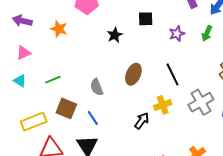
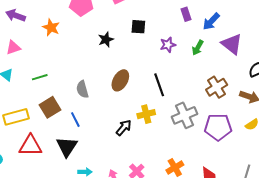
brown square: (66, 108) -> (50, 107), turned 30

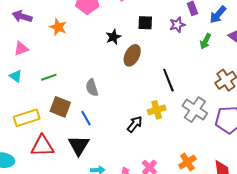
purple star: (168, 45) -> (177, 25), moved
brown ellipse: (120, 80) -> (132, 55), moved
brown square: (50, 107) -> (60, 107), turned -35
gray cross: (185, 115) -> (195, 110), turned -30

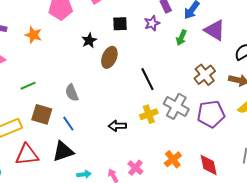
yellow cross: (157, 110) -> (149, 114), moved
black arrow: (135, 124) -> (117, 126), turned -126
black triangle: (79, 145) -> (63, 151), turned 45

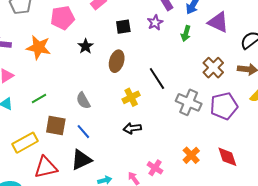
orange star: (33, 35) -> (39, 47), size x1.4
black star: (89, 40) -> (86, 46), moved
yellow cross: (149, 114) -> (131, 97), moved

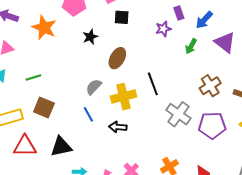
black square: (123, 27) -> (122, 17), moved
yellow cross: (131, 97) -> (124, 97), size x1.4
gray semicircle: (83, 101) -> (94, 87), moved, turned 60
blue line: (83, 132) -> (88, 114), moved

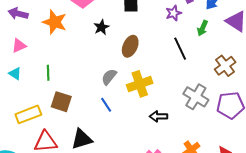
green line: (33, 78) -> (48, 73), turned -70
black line: (153, 84) -> (180, 49), moved
black arrow: (118, 127) -> (158, 116), moved

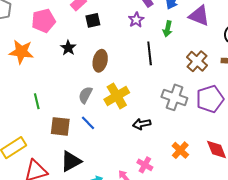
black line: (180, 49) -> (150, 53), turned 30
green line: (48, 73) -> (37, 101), moved
brown square: (61, 102) -> (60, 126), moved

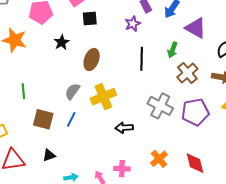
green arrow: (168, 29) -> (173, 50), moved
blue line: (88, 123) -> (71, 119), turned 63
black triangle: (71, 161) -> (49, 155), size x0.6
pink cross: (145, 165) -> (122, 169), turned -35

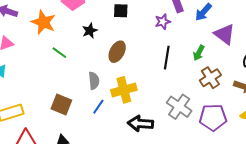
green line: (23, 91) -> (59, 53), moved, turned -56
gray semicircle: (72, 91) -> (94, 81), turned 132
blue line: (71, 119) -> (98, 107), moved
black arrow: (124, 128) -> (140, 124), size x1.4

